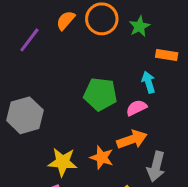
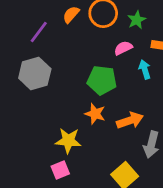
pink semicircle: (136, 108) -> (123, 48), moved
gray hexagon: (25, 115) -> (35, 74), moved
orange star: (102, 158) -> (95, 114), moved

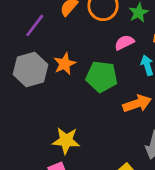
orange star: (95, 114) -> (65, 64), moved, turned 30
orange arrow: (130, 120) -> (137, 104), moved

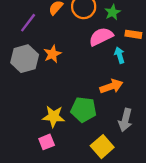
pink semicircle: (124, 42) -> (101, 37), size x1.5
green pentagon: (102, 77) -> (84, 110), moved

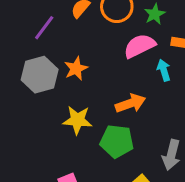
orange arrow: (111, 86) -> (130, 103), moved
yellow star: (54, 116) -> (77, 120), moved

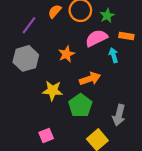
orange star: (76, 69) -> (66, 54), moved
green pentagon: (117, 141) -> (80, 105), turned 30

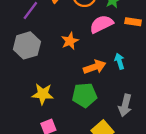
cyan arrow: (114, 55) -> (119, 61), moved
yellow star: (53, 91) -> (43, 94), moved
green pentagon: (80, 105) -> (84, 95), turned 30

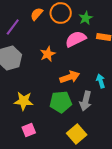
cyan arrow: (119, 61) -> (101, 81), moved
gray arrow: (125, 105) -> (86, 101), moved

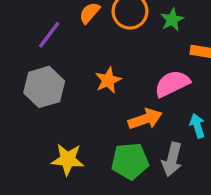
pink semicircle: (76, 39) -> (172, 84), moved

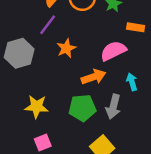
purple line: (49, 35) -> (48, 25), moved

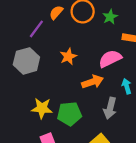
purple line: (48, 25) -> (36, 29), moved
green pentagon: (82, 108) -> (69, 114), moved

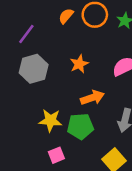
purple line: (36, 29) -> (26, 34), moved
orange arrow: (92, 82) -> (92, 98), moved

